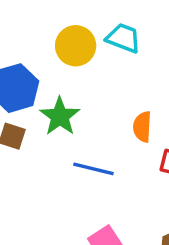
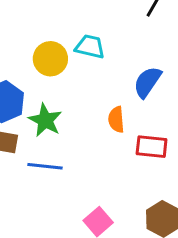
blue line: (93, 169) -> (45, 166), moved

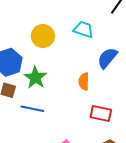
cyan trapezoid: (90, 47) -> (84, 29), moved
red rectangle: (152, 147) -> (101, 114), moved

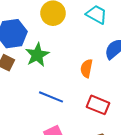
blue line: (32, 109) -> (51, 97), moved

